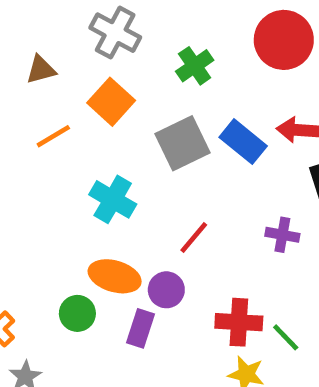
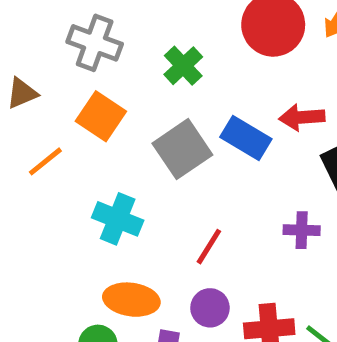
purple circle: (166, 290) -> (210, 308), moved

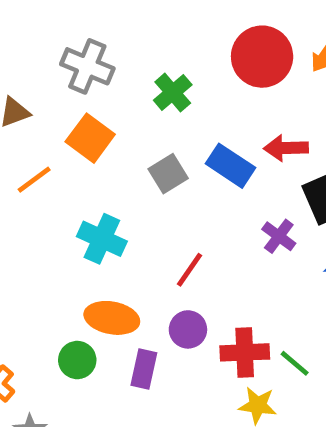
gray square: (182, 149) -> (168, 174), size x0.7
purple cross: (302, 230) -> (279, 236), moved, turned 32

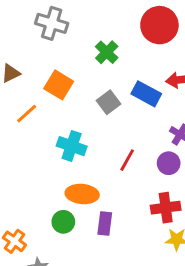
gray cross: (87, 66) -> (52, 23), moved
purple circle: (188, 329) -> (169, 163), moved

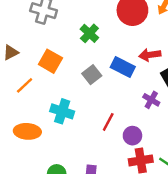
purple circle: (169, 163) -> (132, 136), moved
orange ellipse: (82, 194) -> (27, 131), moved

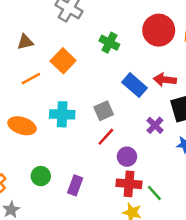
green cross: (89, 33) -> (109, 43), turned -30
gray square: (92, 75) -> (104, 111), moved
cyan cross: (62, 111) -> (62, 114), turned -30

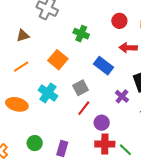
red circle: (159, 30) -> (119, 21), size x0.6
brown triangle: (25, 42) -> (23, 36), moved
orange square: (63, 61) -> (58, 60), moved
red arrow: (165, 80) -> (128, 48), moved
cyan cross: (62, 114) -> (48, 93), turned 36

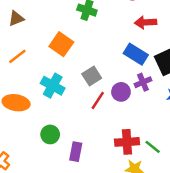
blue rectangle: (104, 66) -> (136, 54), moved
purple cross: (122, 96) -> (143, 82), turned 32
purple circle: (102, 123) -> (121, 92), moved
green circle: (35, 143) -> (50, 134), moved

